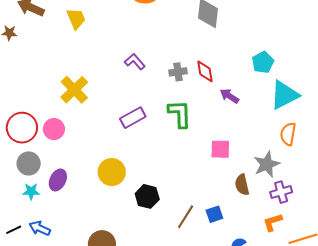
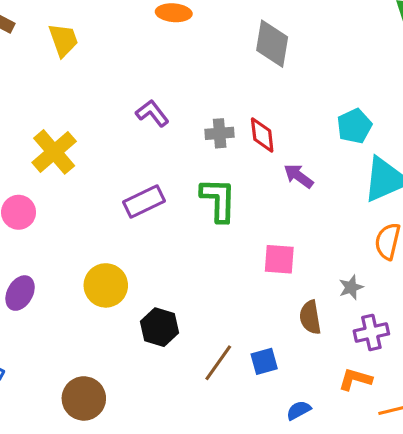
gray star: (267, 164) -> (351, 287), size x0.6
orange L-shape: (273, 222) -> (355, 379), turned 30

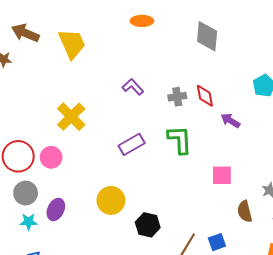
yellow trapezoid: (63, 40) -> (72, 44), size x1.4

